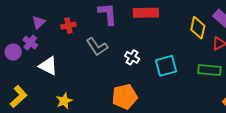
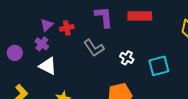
purple triangle: (39, 22) -> (47, 25), moved
purple cross: (30, 42) -> (42, 44), moved

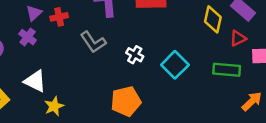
white triangle: (48, 66) -> (35, 81), moved
cyan square: (159, 66) -> (175, 65), turned -30

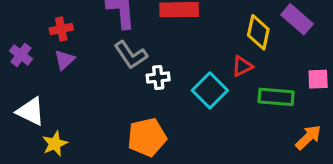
purple triangle: (34, 13) -> (64, 60), moved
red triangle: (238, 38) -> (242, 66), moved
gray L-shape: (93, 42) -> (131, 55), moved
white cross: (135, 55) -> (158, 77), turned -36

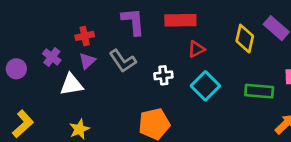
gray L-shape: (131, 55) -> (123, 61), moved
red triangle: (242, 66) -> (196, 49), moved
white triangle: (31, 111) -> (71, 85), moved, turned -35

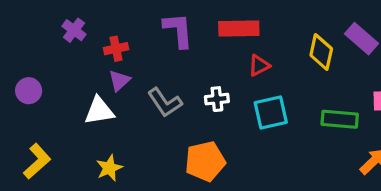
purple cross: (52, 57) -> (74, 30), moved
gray L-shape: (123, 61) -> (165, 102), moved
cyan square: (205, 86) -> (271, 113), turned 32

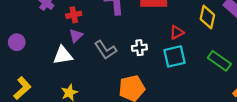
red triangle: (259, 65) -> (177, 32), moved
green rectangle: (340, 119) -> (219, 61), turned 30

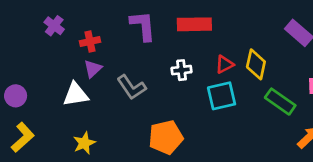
yellow diamond: (207, 17) -> (256, 64), moved
purple circle: (17, 42) -> (16, 96), moved
white cross: (139, 48) -> (182, 70), moved

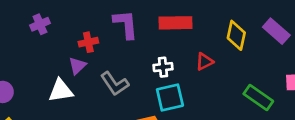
purple cross: (54, 26) -> (40, 24), turned 30
red cross: (90, 41) -> (88, 42), moved
yellow diamond: (256, 64) -> (236, 35), moved
cyan square: (222, 96) -> (170, 97), moved

